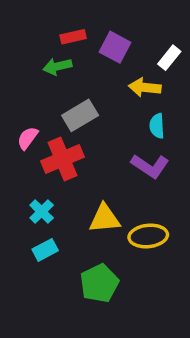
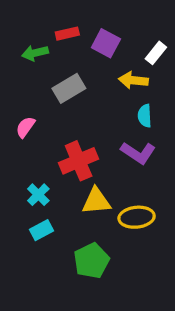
green arrow: (57, 66) -> (35, 53), moved
gray rectangle: (80, 115) -> (69, 88), moved
red cross: (63, 159) -> (79, 161), moved

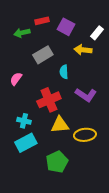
cyan semicircle: (145, 116) -> (64, 72), moved
cyan cross: (38, 195) -> (24, 121), turned -32
cyan rectangle: (42, 230) -> (26, 143), size x1.5

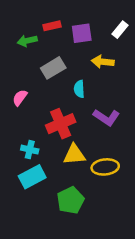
purple square: (66, 27) -> (82, 33), turned -36
white rectangle: (97, 33) -> (120, 30), moved

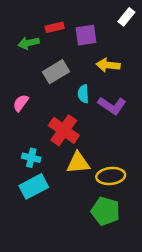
white rectangle: (120, 30) -> (126, 17), moved
purple L-shape: (106, 117) -> (112, 106), moved
red cross: (61, 124) -> (64, 130), turned -32
green pentagon: (71, 200) -> (105, 211), moved, turned -30

